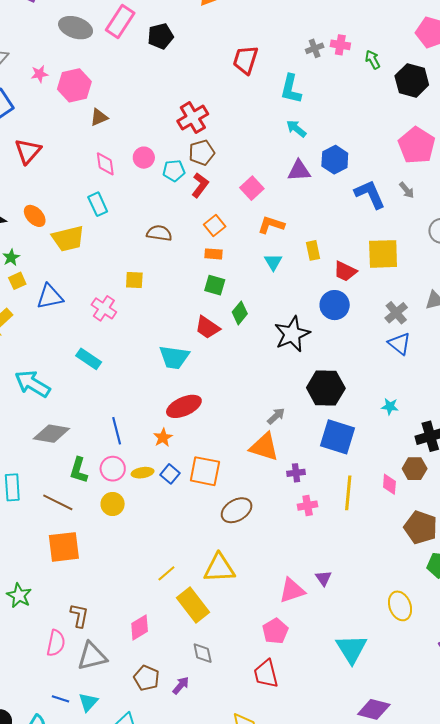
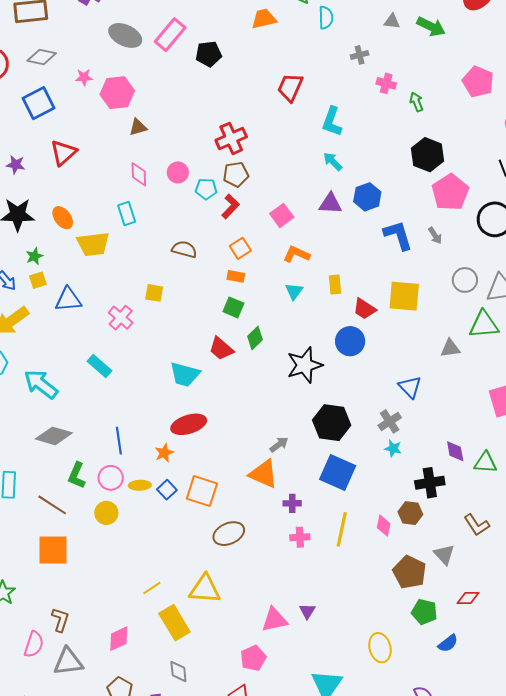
gray cross: (315, 48) -> (360, 55), moved
black hexagon: (412, 80) -> (428, 155), moved
gray cross: (396, 313) -> (390, 421), moved

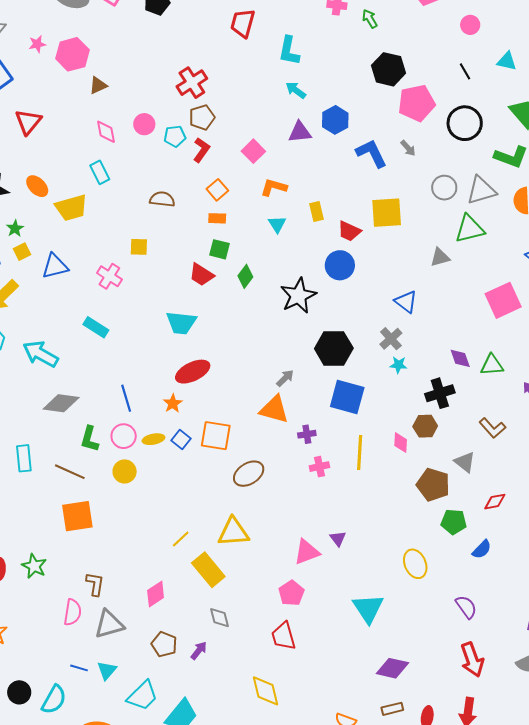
pink pentagon: (450, 192) -> (417, 103), turned 30
red trapezoid: (221, 349) -> (201, 275), moved

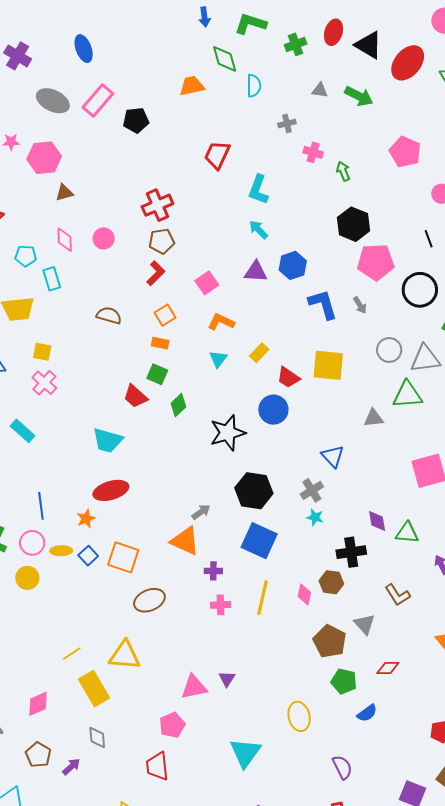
cyan pentagon: (175, 136) -> (26, 256), moved
yellow rectangle: (316, 211) -> (259, 353), turned 48
yellow square: (139, 247) -> (42, 352), moved

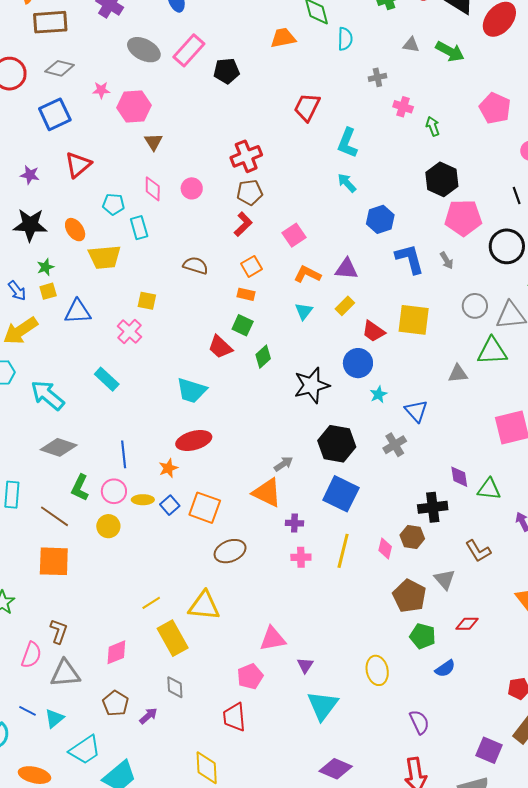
brown triangle: (64, 193) -> (153, 142), turned -48
purple triangle: (256, 272) -> (346, 269), moved
yellow square: (42, 352) -> (147, 301), moved
cyan star: (315, 517) -> (378, 394), moved, turned 30
purple triangle: (227, 679) -> (305, 665), moved

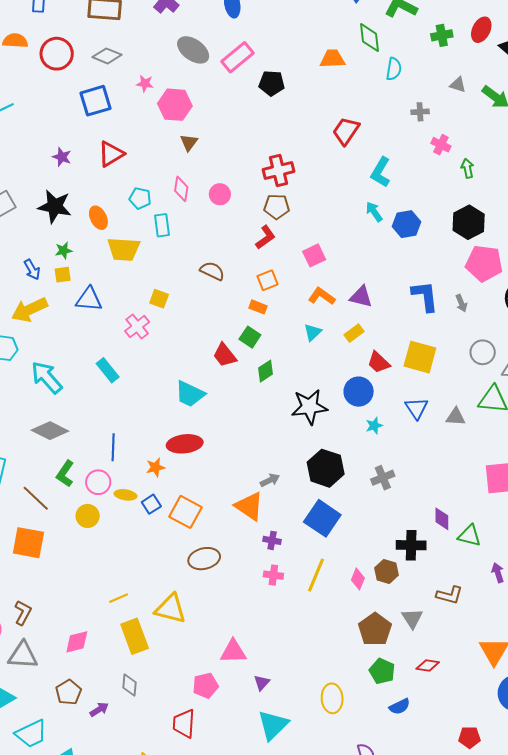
blue hexagon: (380, 219) -> (407, 224), moved
blue triangle: (416, 411) -> (417, 408), moved
brown L-shape: (478, 551) -> (449, 595), turned -52

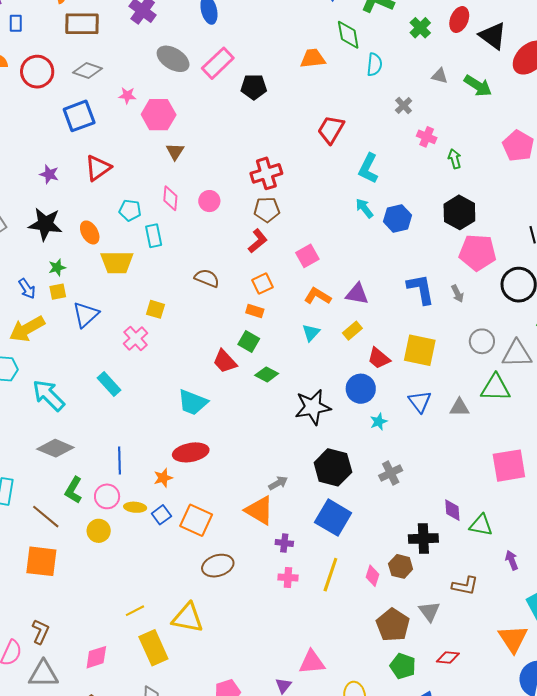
green cross: (442, 35) -> (420, 28), turned -30
gray cross: (420, 112) -> (404, 106), turned -36
blue triangle: (89, 299) -> (86, 314), turned -44
green diamond: (266, 371) -> (267, 374), turned 65
pink triangle: (233, 652) -> (312, 662), moved

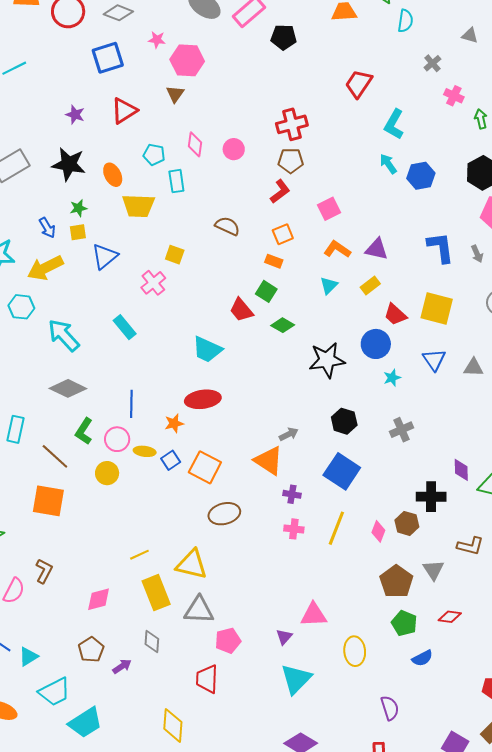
brown triangle: (175, 151) -> (175, 94), moved
black hexagon: (333, 467) -> (344, 421), size x0.7
gray triangle: (43, 674) -> (199, 610), moved

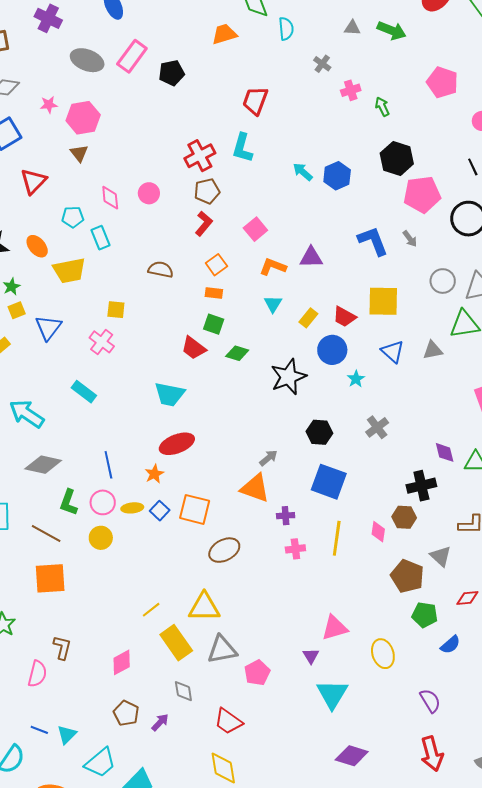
pink cross: (454, 96) -> (351, 90), turned -30
cyan L-shape: (394, 124) -> (242, 148), moved
yellow rectangle: (370, 286) -> (308, 318), moved
red trapezoid: (207, 679) -> (228, 721), moved, turned -44

